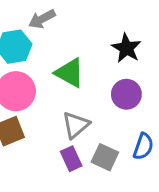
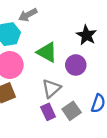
purple circle: (126, 94) -> (76, 65), moved
gray square: (105, 157) -> (72, 111), turned 30

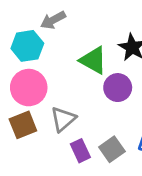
green triangle: (47, 52) -> (93, 60), moved
gray triangle: (51, 88) -> (63, 119), moved

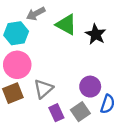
green triangle: (93, 60) -> (66, 25), moved
purple circle: (118, 88) -> (90, 87), moved

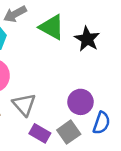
gray triangle: (43, 89) -> (24, 105), turned -30
purple rectangle: (56, 113) -> (40, 133), turned -35

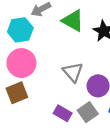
gray triangle: (24, 105) -> (73, 72), moved

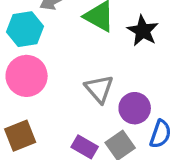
brown square: (17, 93) -> (20, 136), moved

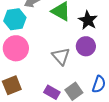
purple circle: (135, 108) -> (86, 46), moved

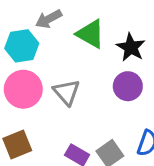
gray triangle: (61, 56) -> (67, 92), moved

